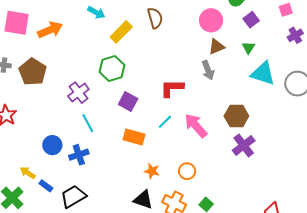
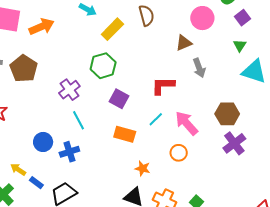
brown triangle: (216, 47) -> (184, 43), moved
orange circle: (187, 171) -> (179, 153), moved

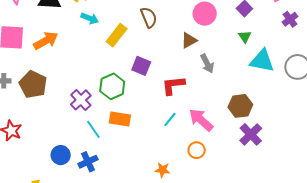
green hexagon: (103, 66) -> (112, 86), moved
purple square: (119, 99) -> (141, 66), moved
orange rectangle: (125, 134) -> (120, 119), moved

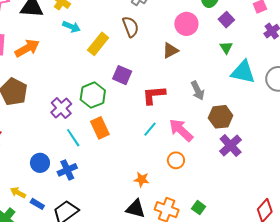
gray arrow: (207, 64) -> (198, 91), moved
orange rectangle: (120, 119) -> (100, 128), turned 55

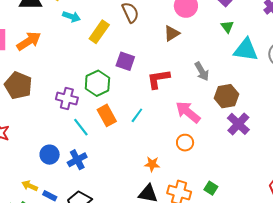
purple cross: (61, 108) -> (67, 98), turned -30
cyan line: (150, 129) -> (137, 115), moved

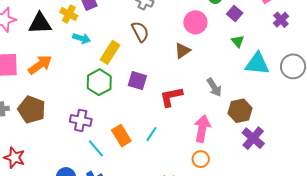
green hexagon: (97, 83) -> (99, 82), moved
pink arrow: (188, 112) -> (202, 129), turned 64

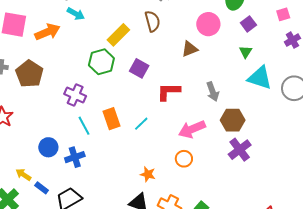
cyan arrow: (82, 38) -> (76, 14), moved
pink arrow: (202, 129) -> (192, 129), turned -136

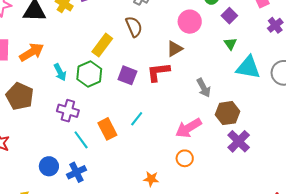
cyan arrow: (76, 14) -> (60, 72), moved, turned 42
red L-shape: (169, 92) -> (158, 72), moved
cyan line: (141, 124) -> (137, 119), moved

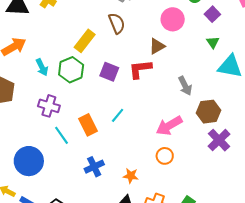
blue circle: (49, 166) -> (29, 161), size x1.5
blue cross: (76, 172) -> (94, 167), moved

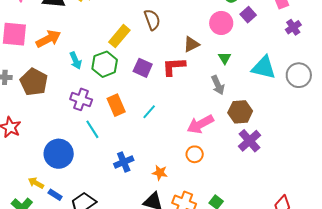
pink circle: (173, 19) -> (221, 23), moved
green triangle: (213, 42) -> (225, 58), moved
orange rectangle: (88, 125) -> (116, 105), moved

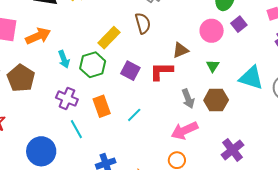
gray arrow: (218, 85) -> (188, 99), moved
brown hexagon: (240, 112) -> (216, 100), moved

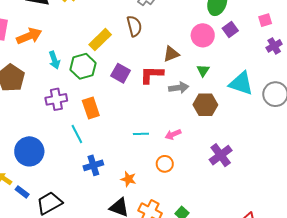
purple cross: (67, 99) -> (56, 99), turned -35
gray arrow: (188, 99) -> (179, 88), moved, turned -78
cyan line: (134, 115) -> (141, 134), moved, turned 42
cyan line: (76, 129) -> (77, 134), moved
pink arrow: (184, 131) -> (173, 134), size x0.6

